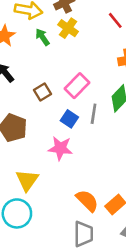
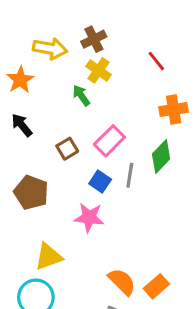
green arrow: (42, 37) -> (81, 95), moved
yellow triangle: (27, 180) -> (48, 257), turned 35

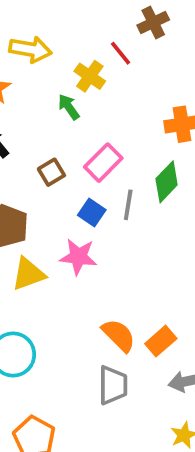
brown cross: (94, 39) -> (153, 23), moved
red line: (156, 61) -> (121, 53), moved
yellow triangle: (48, 257) -> (28, 274), moved

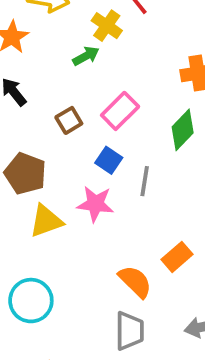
green arrow: (69, 107) -> (86, 56), turned 96
gray line: (128, 205) -> (145, 181), moved
orange rectangle: (161, 341) -> (177, 257), moved

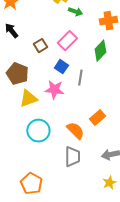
green arrow: (86, 56) -> (75, 12), moved, turned 48
cyan circle: (31, 301) -> (38, 131), moved

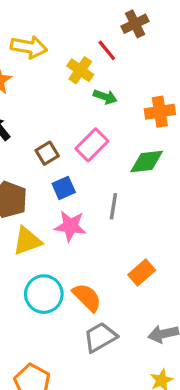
green diamond: (100, 51) -> (147, 161), turned 40
blue square: (61, 67) -> (64, 188), moved, turned 32
orange semicircle: (75, 131) -> (87, 297), moved
gray trapezoid: (72, 157) -> (100, 337), turned -120

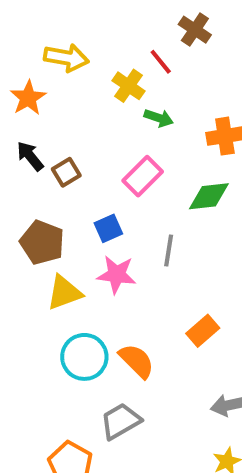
brown cross: (135, 24) -> (195, 30), turned -30
brown square: (47, 153) -> (66, 172), moved
gray trapezoid: (100, 337) -> (120, 421), moved

